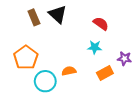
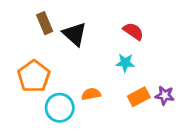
black triangle: (58, 14) -> (75, 34), moved
purple star: (124, 59) -> (165, 95), moved

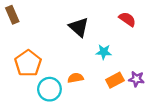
brown rectangle: (45, 23) -> (12, 15), moved
red semicircle: (133, 31) -> (127, 19), moved
black triangle: (75, 34) -> (79, 27), moved

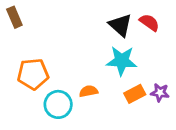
black triangle: (79, 27) -> (120, 25), moved
cyan star: (104, 52) -> (122, 61), size x1.6
orange pentagon: (28, 63) -> (33, 74), turned 30

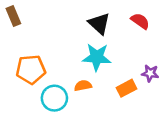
black triangle: (120, 25) -> (99, 24), moved
cyan star: (122, 61) -> (97, 57), moved
purple star: (160, 93) -> (150, 73), moved

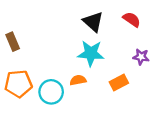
brown rectangle: (13, 16) -> (13, 42), moved
orange pentagon: (31, 70) -> (18, 84), moved
purple star: (150, 73) -> (141, 57), moved

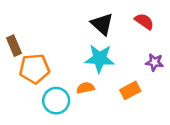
orange pentagon: (18, 84) -> (34, 69), moved

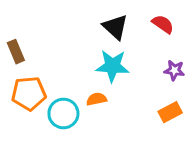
orange pentagon: (34, 69) -> (29, 93), moved
orange rectangle: (130, 90) -> (170, 112), moved

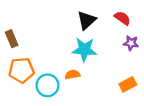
black triangle: (115, 27) -> (87, 20), turned 36
purple star: (174, 70) -> (131, 43), moved

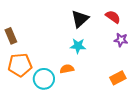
cyan star: (84, 50) -> (78, 46), size x0.7

